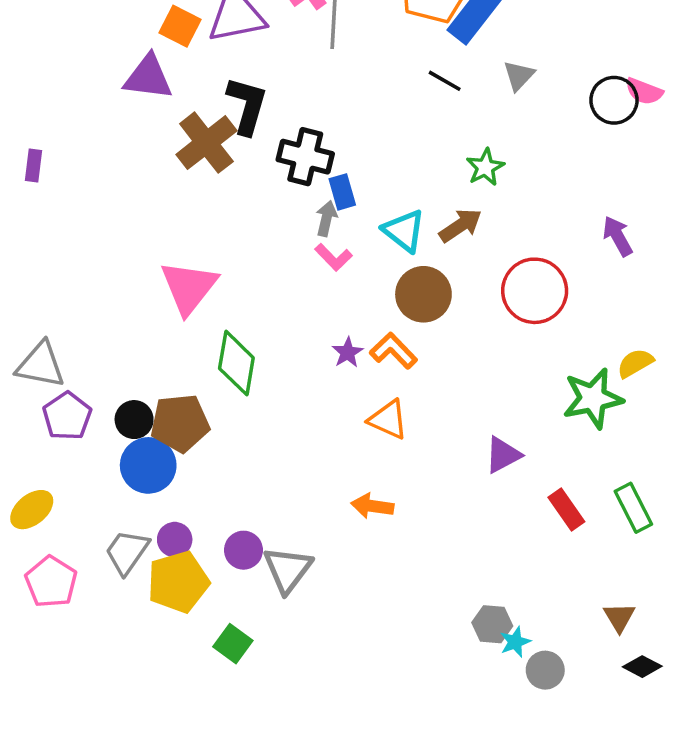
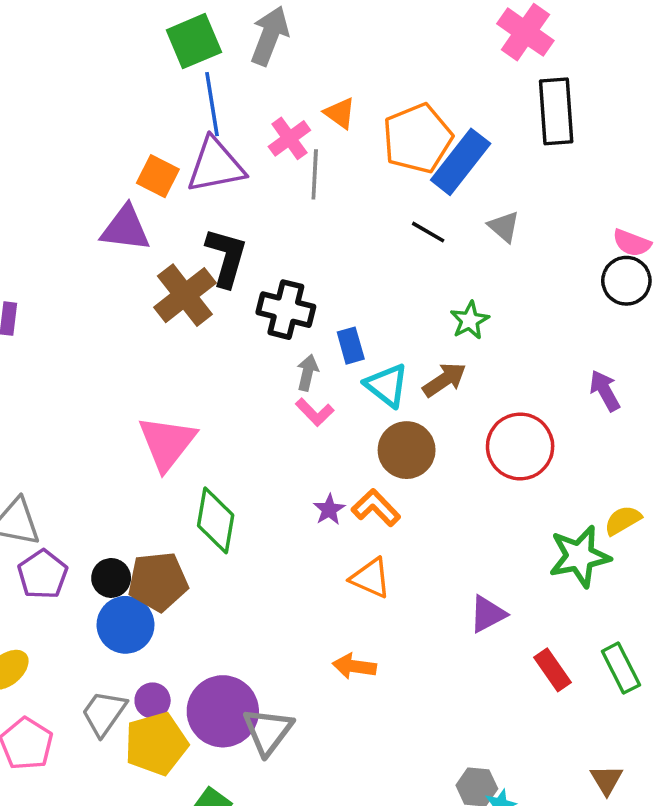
gray triangle: (519, 76) -> (504, 227), turned -32
black circle: (614, 100) -> (626, 281), moved
blue rectangle: (342, 192) -> (351, 346), moved
purple circle: (243, 550) -> (223, 711), size x1.8

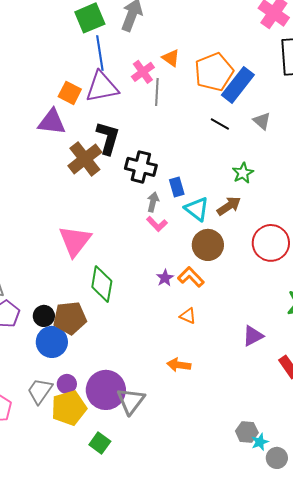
orange triangle: (371, 578) -> (188, 316), size x0.7

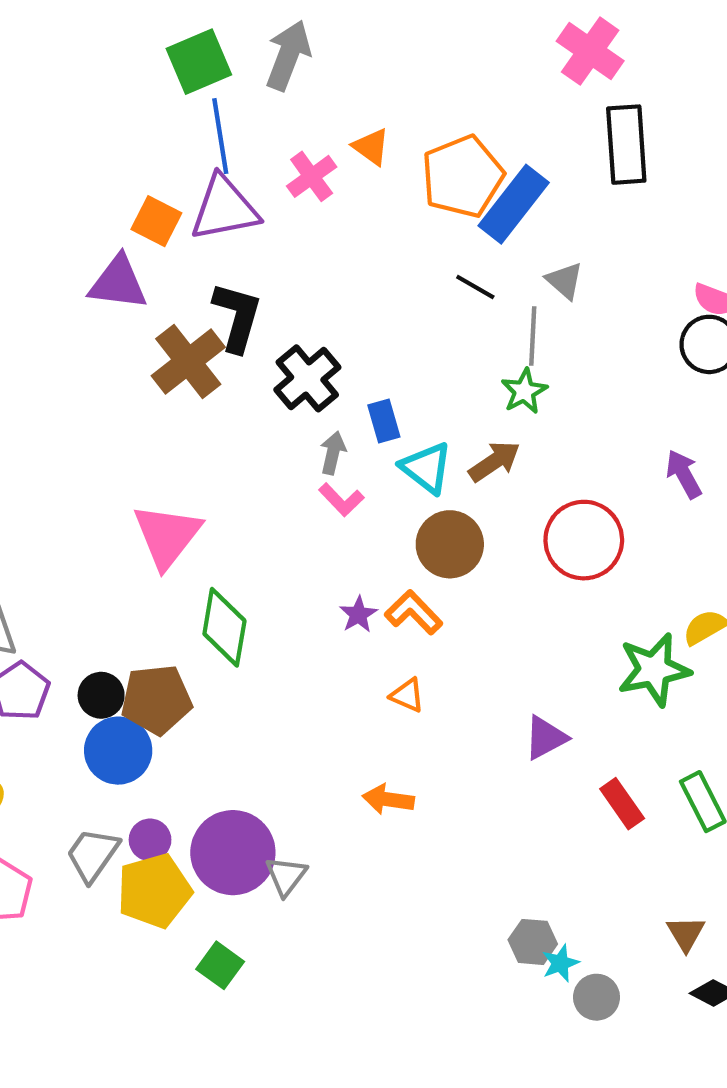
gray line: (157, 92) -> (533, 336), moved
black cross: (141, 167) -> (307, 378), turned 36
gray triangle: (131, 401) -> (286, 876), size x0.7

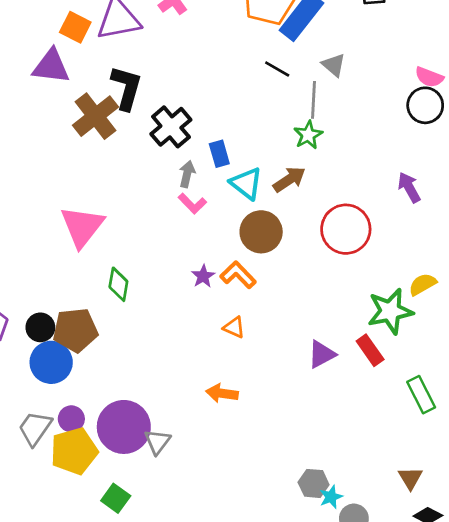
green diamond: (224, 627) -> (118, 284), size x0.7
red rectangle: (622, 804) -> (370, 350), moved

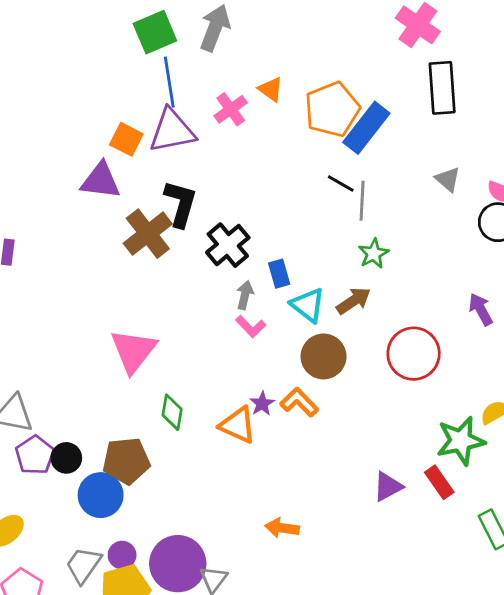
gray triangle: (334, 65) -> (448, 179), moved
gray line: (314, 100) -> (362, 201), moved
black circle: (40, 327) -> (66, 458), moved
orange triangle: (234, 327) -> (238, 425), moved, size x1.6

